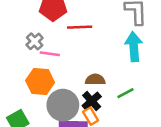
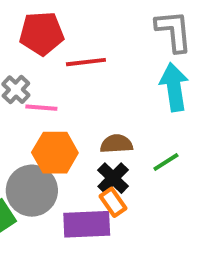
orange hexagon: (40, 81) -> (55, 153), moved
gray circle: (63, 105) -> (32, 191), moved

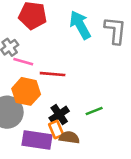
red line: (86, 62) -> (53, 74), moved
cyan arrow: (174, 87) -> (80, 25), moved, turned -32
brown semicircle: (116, 144) -> (69, 137), moved

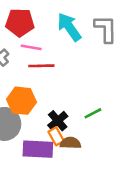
pink line: (23, 62) -> (31, 47), moved
red line: (53, 74) -> (41, 66), moved

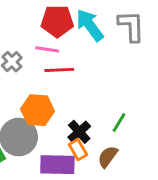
red pentagon: (20, 23) -> (57, 21), moved
green line: (93, 113) -> (119, 122), turned -30
brown semicircle: (70, 143) -> (108, 157), moved, turned -54

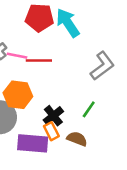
gray L-shape: (131, 26) -> (102, 66), moved, turned 52
pink line: (47, 49) -> (17, 56), moved
brown semicircle: (108, 157) -> (77, 139), turned 72

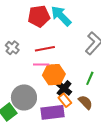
pink line: (17, 56) -> (41, 65), moved
orange hexagon: (18, 95) -> (54, 75), moved
brown semicircle: (77, 139) -> (85, 102), turned 35

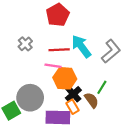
red pentagon: (39, 16) -> (58, 15), turned -30
cyan arrow: (61, 16) -> (81, 46), moved
brown semicircle: (85, 102) -> (91, 100), moved

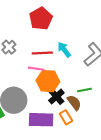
cyan arrow: (81, 46) -> (64, 50), size x0.7
green line: (102, 87) -> (84, 90), turned 48
orange rectangle: (73, 107) -> (66, 117), moved

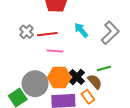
red line: (42, 53) -> (47, 34), moved
orange hexagon: (48, 81) -> (59, 77), moved

